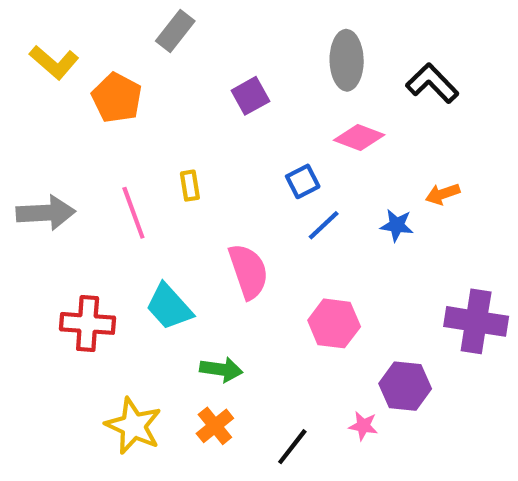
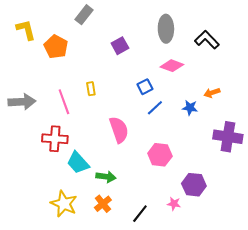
yellow L-shape: (54, 62) -> (26, 30), turned -145
cyan trapezoid: (169, 307) -> (78, 163), moved
purple cross: (476, 321) -> (228, 137), moved
red cross: (88, 323) -> (55, 139), moved

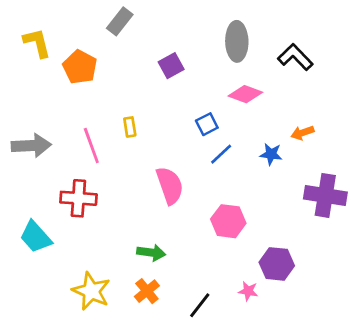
cyan trapezoid: (78, 163) -> (36, 237), moved

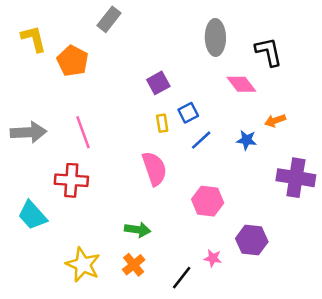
black L-shape: (295, 57) -> (269, 52), turned 32
purple square: (171, 66) -> (158, 83), moved
pink diamond: (245, 94) -> (241, 84), moved, turned 32
yellow rectangle: (130, 127) -> (162, 123), moved
pink star: (248, 291) -> (213, 258), moved

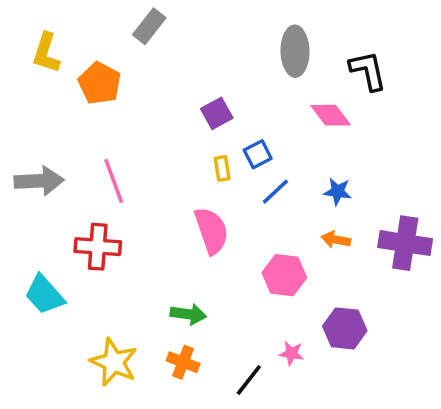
yellow L-shape: (34, 39) -> (46, 53), turned -148
orange arrow: (275, 121) -> (336, 240), moved, turned 30
orange cross: (134, 265) -> (183, 362), turned -30

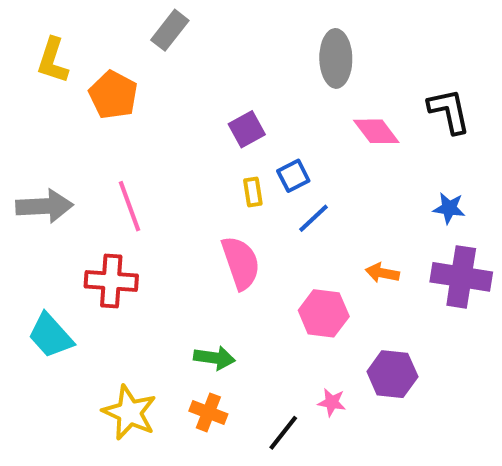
black L-shape: (368, 71) -> (449, 111), moved
blue star: (338, 192) -> (449, 208), moved

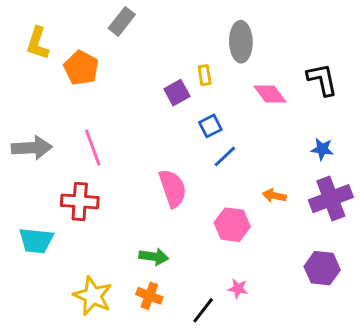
yellow rectangle: (253, 192) -> (205, 75), moved
purple cross: (461, 277) -> (331, 199), turned -30
cyan trapezoid: (51, 336) -> (36, 241), turned -42
purple hexagon: (392, 374) -> (322, 268), moved

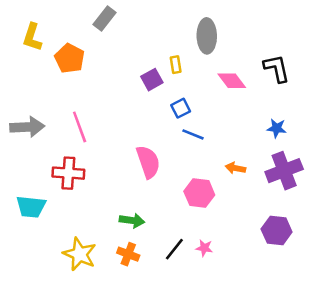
blue line: (225, 156) -> (193, 134), turned 65
black line: (203, 310) -> (174, 249), moved

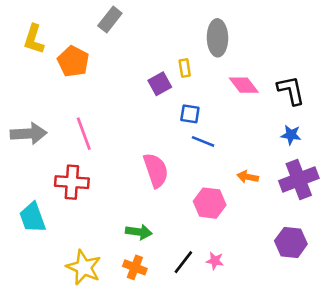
black L-shape: (277, 68) -> (291, 90), moved
blue square: (181, 108) -> (190, 114), turned 36
cyan trapezoid: (31, 207) -> (33, 218), turned 64

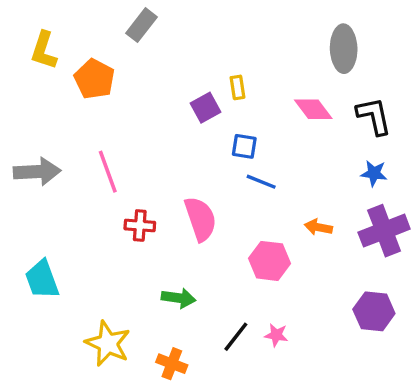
gray ellipse: (217, 38) -> (344, 49), moved
red cross: (72, 182) -> (140, 226), moved, size x0.7
orange cross: (135, 267) -> (172, 364), moved

